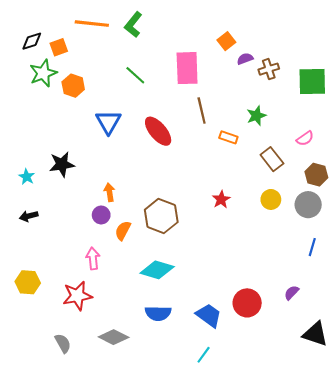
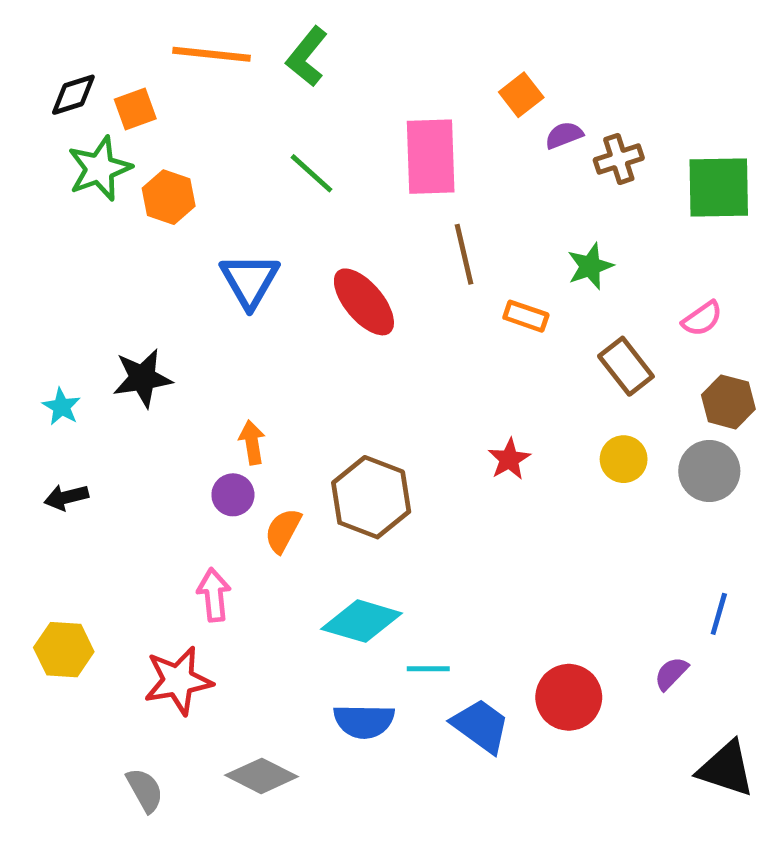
blue line: (312, 247) -> (719, 614), moved
cyan line: (204, 355) -> (428, 669), moved, turned 54

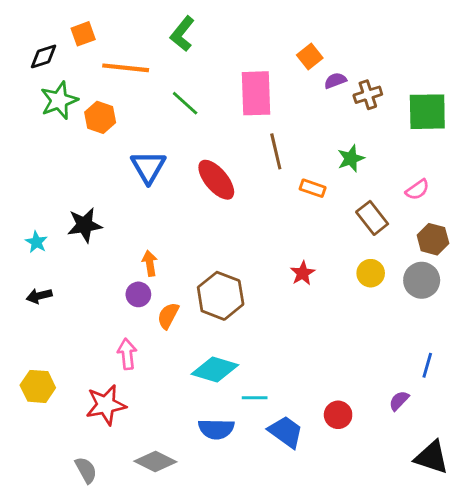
orange line: (212, 54) -> (126, 68), moved
orange square: (135, 109) -> (83, 34), moved
red circle: (569, 697) -> (338, 415), size x0.7

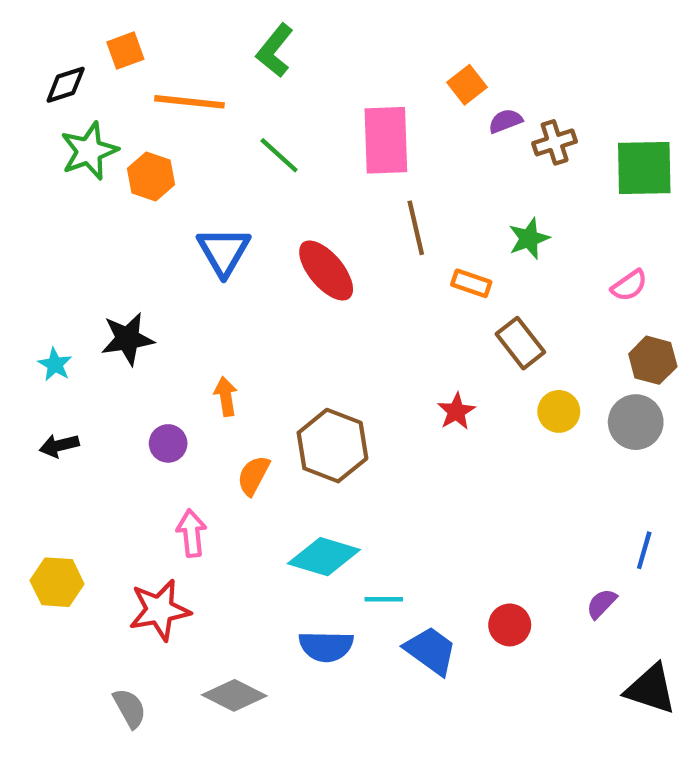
brown rectangle: (372, 218) -> (520, 343), moved
purple circle: (138, 294) -> (168, 443), moved

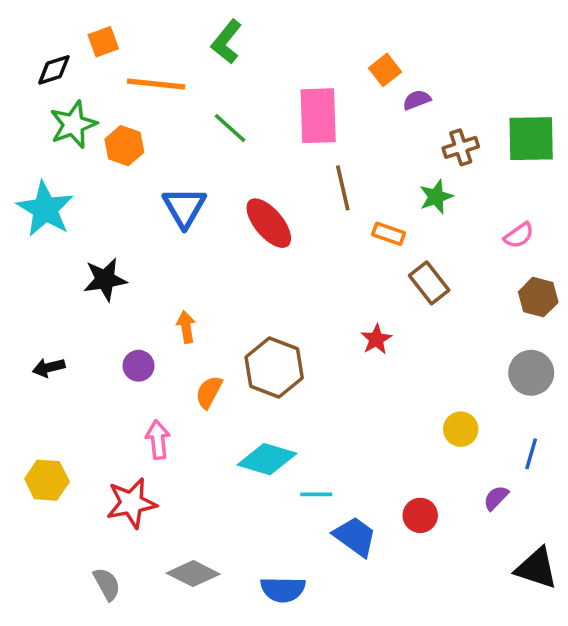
brown cross: (555, 142) -> (461, 147), moved
cyan star: (55, 364) -> (45, 209), moved, size x2.0
yellow circle: (559, 411) -> (461, 429), moved
gray circle: (636, 422) -> (531, 373), moved
blue semicircle: (326, 646) -> (283, 589), moved

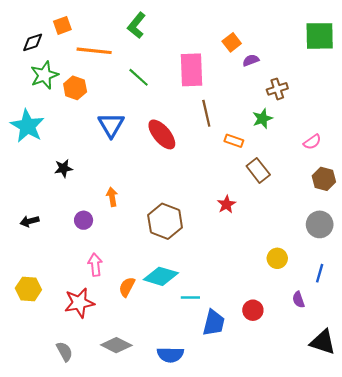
green square: (531, 139) -> (320, 36), moved
black star: (105, 279) -> (63, 168), size x0.7
orange semicircle: (209, 392) -> (127, 287), moved
purple semicircle: (496, 498) -> (298, 300), turned -63
blue trapezoid: (355, 537) -> (214, 323), turned 68

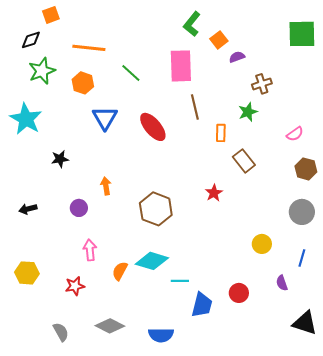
orange square: (62, 25) -> (51, 15), moved
green L-shape: (136, 25) -> (192, 24), moved
orange hexagon: (75, 88) -> (83, 83), moved
orange rectangle: (234, 141) -> (221, 133), turned 72
red star: (79, 303) -> (75, 286), size x0.7

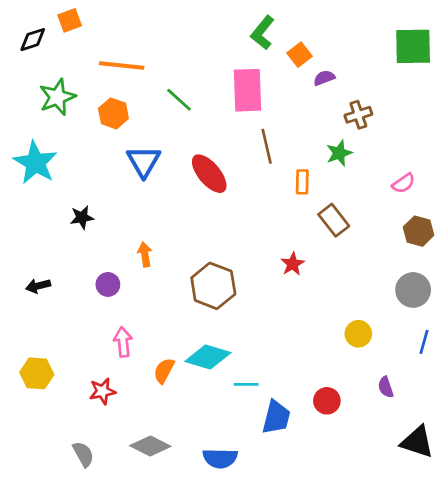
black diamond: (31, 40) -> (33, 40), moved
blue line: (302, 258) -> (424, 342), moved

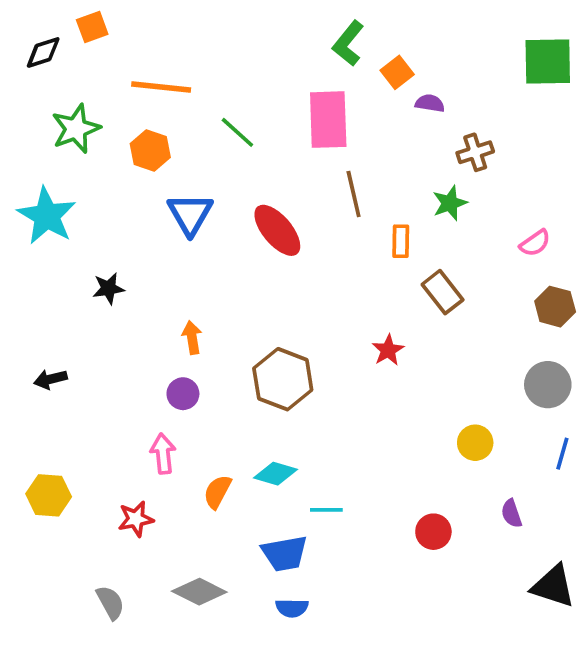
purple semicircle: (324, 78) -> (430, 103), turned 30
purple circle: (108, 284) -> (183, 394), moved
cyan diamond: (208, 357) -> (276, 474), size x0.7
blue trapezoid: (276, 417) -> (285, 553), moved, turned 66
blue semicircle: (220, 458) -> (292, 608), size x0.7

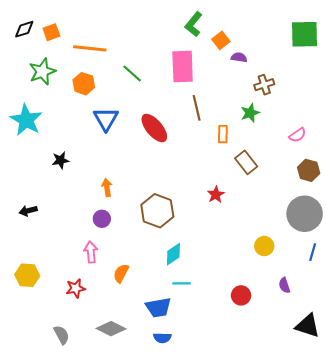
orange square: (92, 27) -> (51, 32), moved
gray circle: (548, 385) -> (305, 214), size x1.4
cyan diamond: (276, 474) -> (173, 254), moved, turned -50

